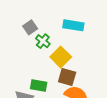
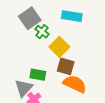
gray square: (30, 27) -> (30, 18), size x1.5

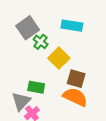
brown square: (66, 66) -> (76, 79), moved

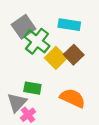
green cross: (41, 42) -> (37, 41), size x1.6
brown square: (76, 79) -> (74, 55), moved, turned 30

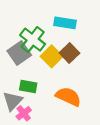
gray square: (24, 27) -> (19, 53), moved

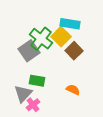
yellow square: (52, 56) -> (61, 37), moved
orange semicircle: (68, 97) -> (73, 90), size x0.6

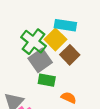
gray square: (29, 51) -> (40, 60), moved
green rectangle: (37, 81) -> (47, 80), moved

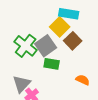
green cross: (34, 42) -> (26, 46), moved
orange semicircle: (69, 98) -> (83, 80), moved

